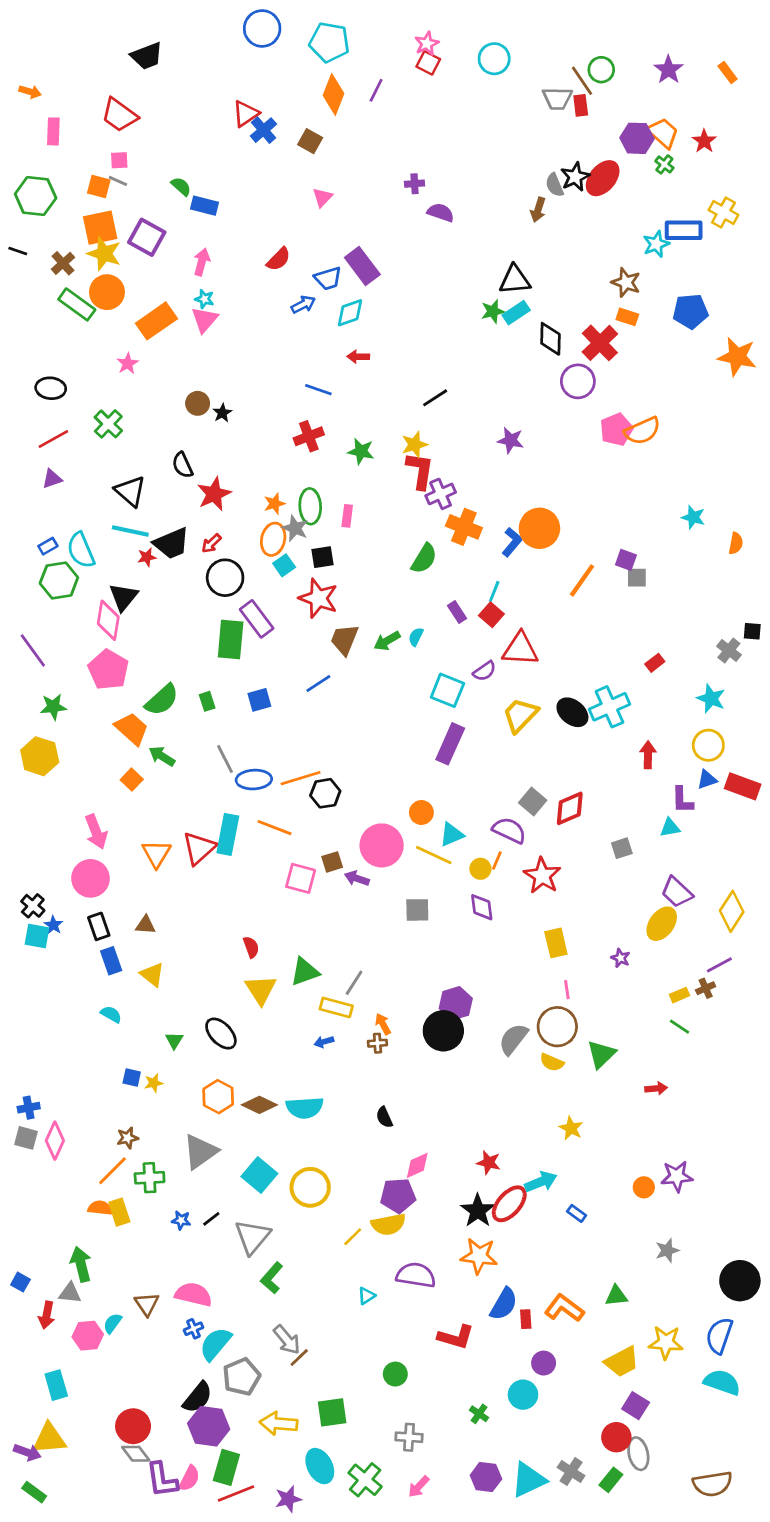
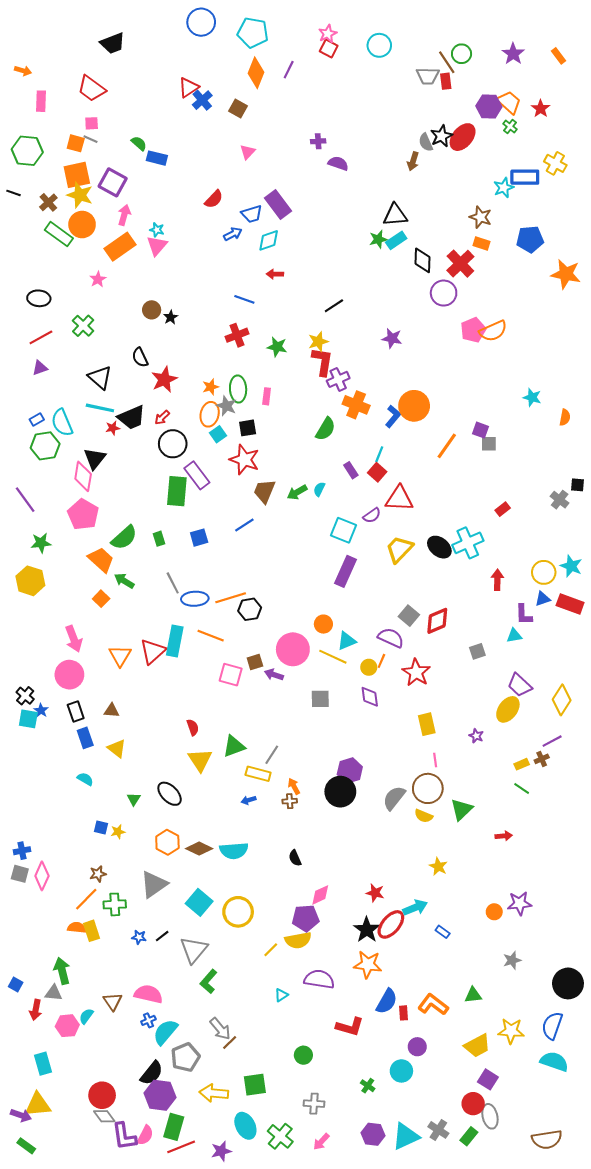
pink arrow: (202, 262) -> (124, 215), moved
cyan star: (711, 699) -> (571, 566), moved

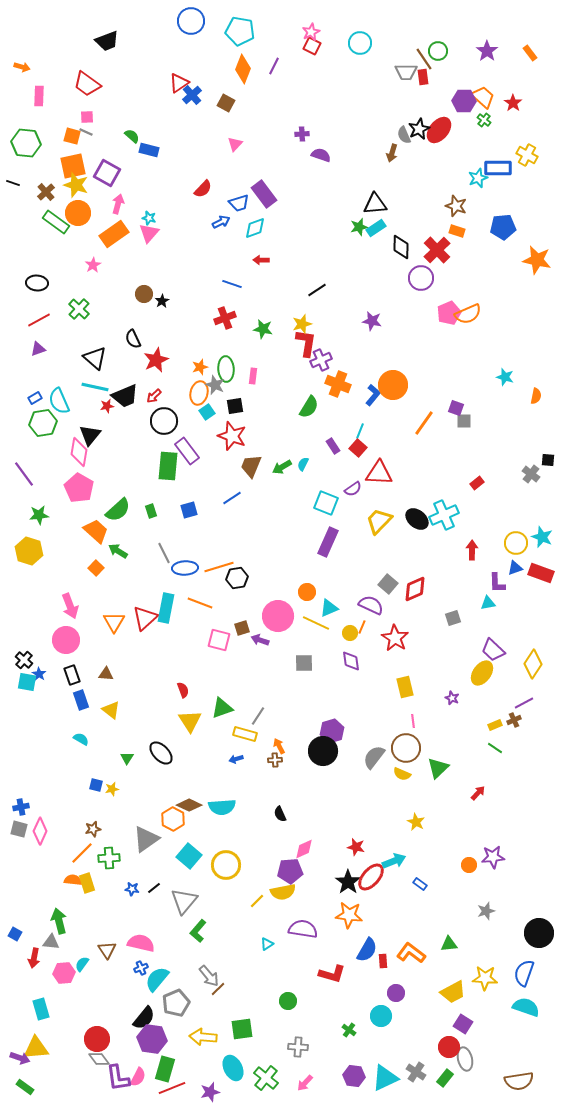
red arrow: (504, 836) -> (478, 793), turned -42
orange hexagon: (167, 842) -> (173, 819), moved

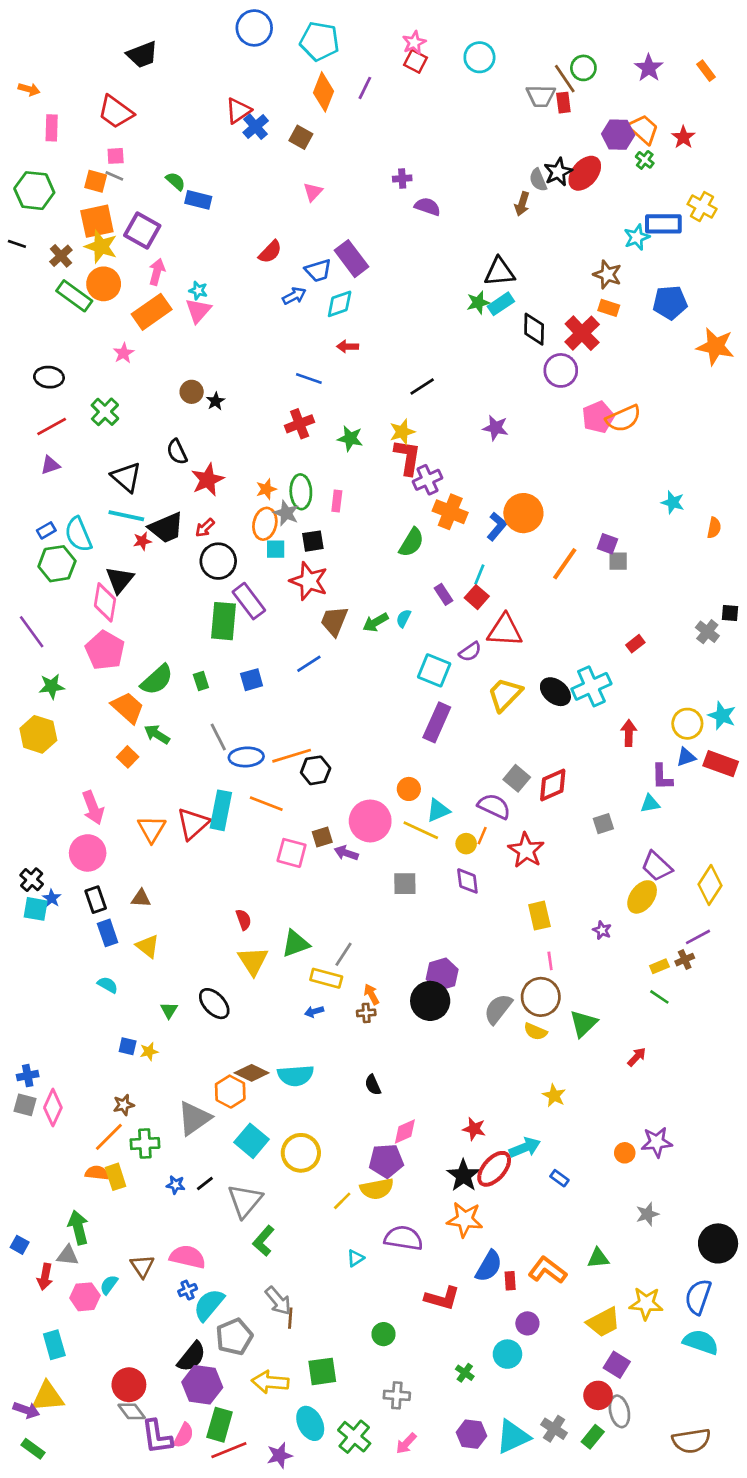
cyan square: (207, 412) -> (276, 549), turned 35
brown line: (218, 989) -> (290, 1318), turned -42

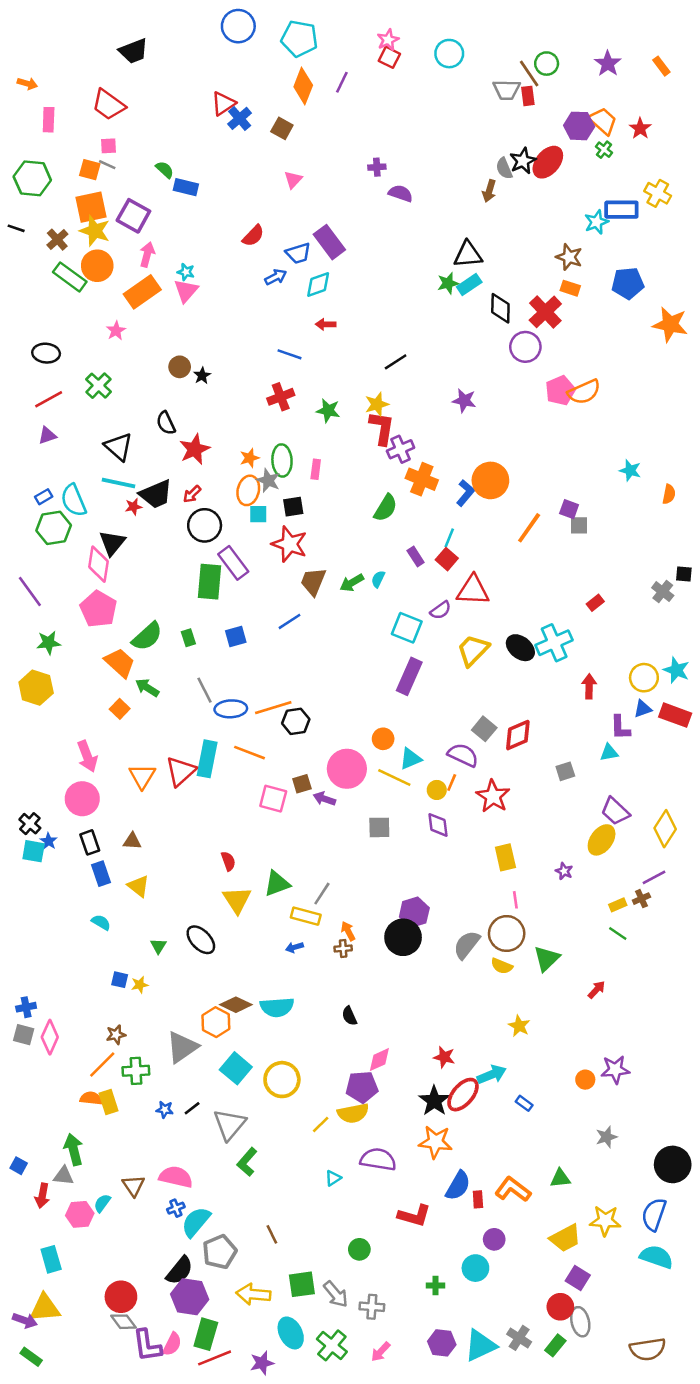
gray arrow: (278, 1301) -> (336, 1294), moved
brown line: (290, 1318) -> (272, 1234), turned -30
green cross: (465, 1373) -> (436, 1286), turned -35

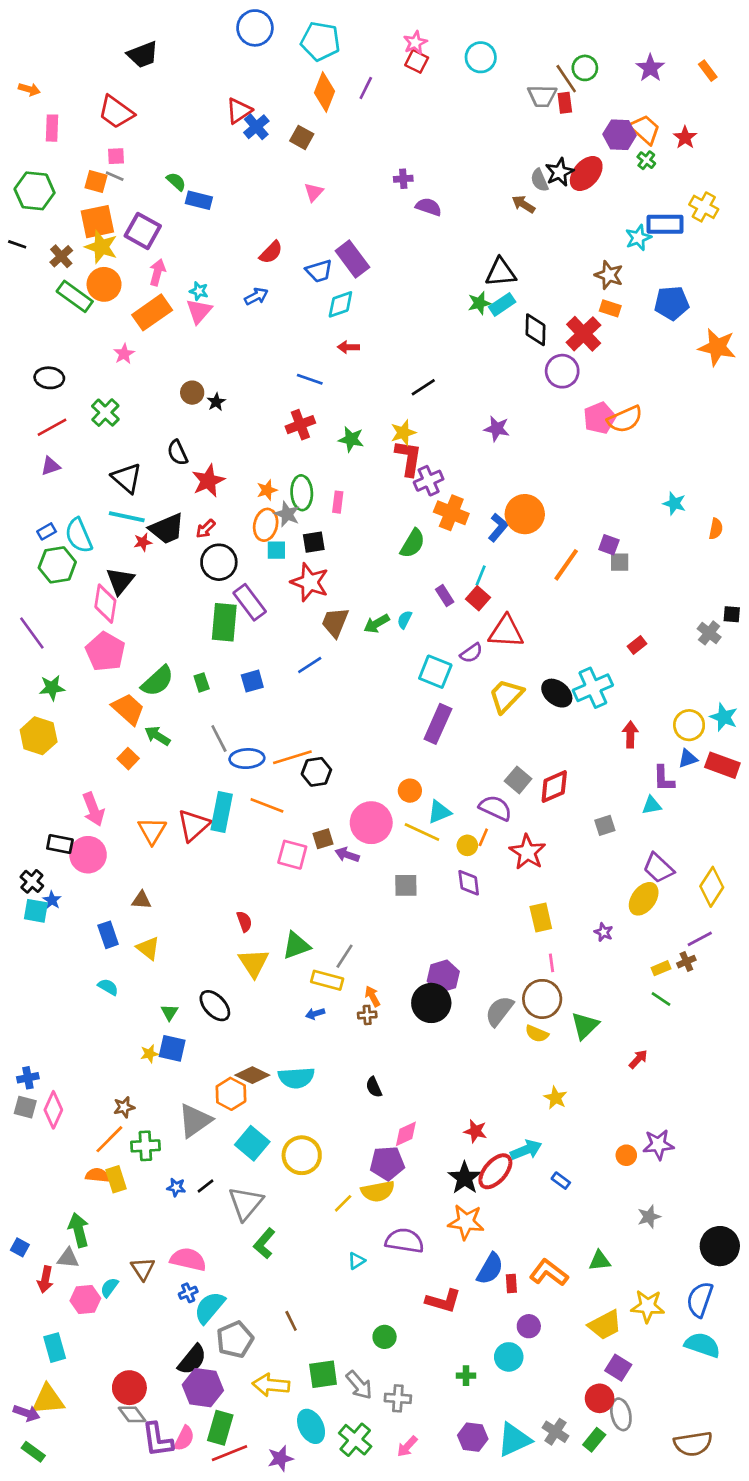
brown arrow: (489, 191) -> (523, 204), turned 105
blue arrow: (276, 277) -> (256, 296), moved
black rectangle: (90, 842) -> (60, 844), moved, turned -60
blue square: (120, 980) -> (172, 1048), moved, size x1.5

